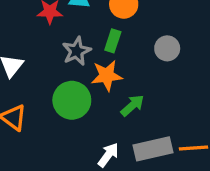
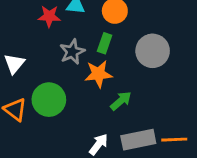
gray circle: (167, 48) -> (153, 51), size x1.5
green circle: (72, 100) -> (49, 100), moved

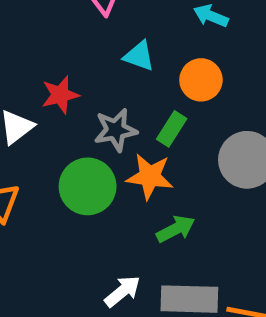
red star: (49, 16) -> (60, 95), moved, turned -30
green circle: (49, 100) -> (88, 186), moved

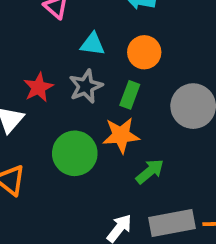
gray star: (116, 130) -> (86, 86), moved

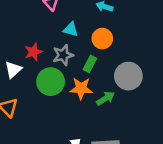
green circle: (75, 153) -> (51, 82), moved
green arrow: (150, 171) -> (105, 98), moved

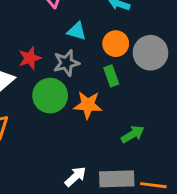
green rectangle: (90, 64) -> (111, 76), moved, turned -49
gray circle: (128, 76) -> (150, 53), moved
green arrow: (105, 98) -> (133, 134), moved

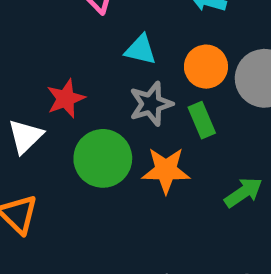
gray star: (66, 63) -> (151, 104), moved
green arrow: (133, 134) -> (243, 192), moved

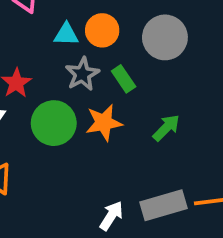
orange circle: (206, 67) -> (102, 30), moved

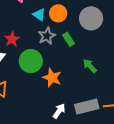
cyan triangle: (66, 34) -> (39, 15), turned 32
orange star: (104, 123) -> (52, 78), moved, turned 30
green arrow: (166, 128) -> (90, 66), turned -91

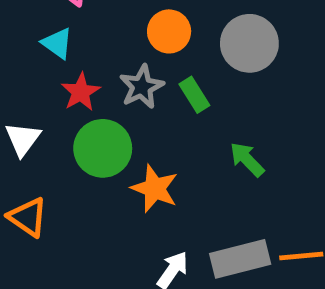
cyan triangle: (39, 15) -> (57, 43), moved
red star: (12, 39) -> (81, 92), moved

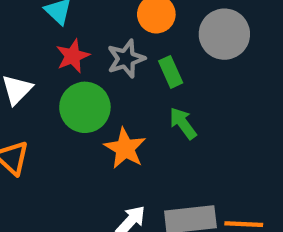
green arrow: (247, 159) -> (183, 123), moved

